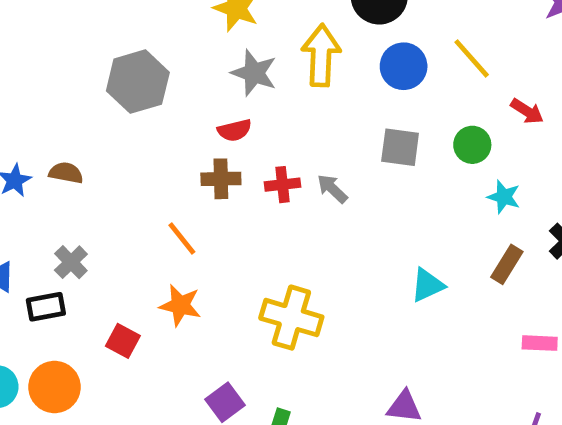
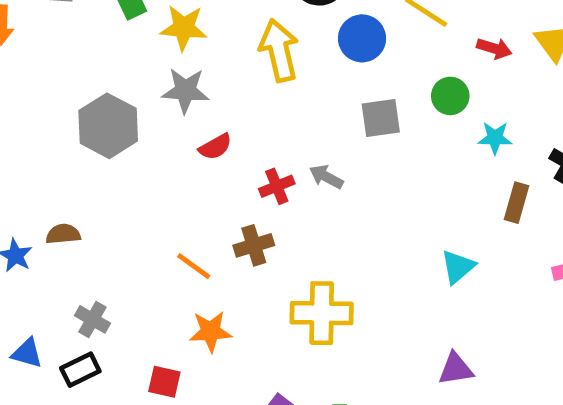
gray star: (254, 73) -> (185, 90), moved
brown cross: (221, 179) -> (254, 245), moved
cyan triangle: (427, 285) -> (458, 267), moved

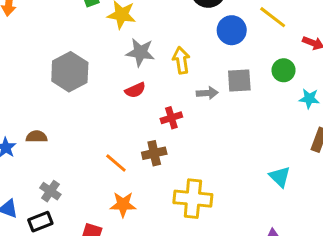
yellow arrow: (279, 50) -> (181, 60), moved, size x0.7
gray star: (185, 90) -> (140, 52), moved
gray arrow: (326, 177) -> (207, 93), moved, turned 144
cyan triangle: (458, 267) -> (280, 177), turned -40

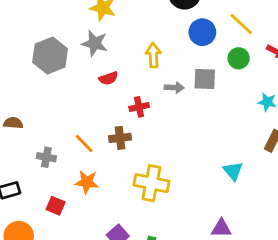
gray star: (140, 52) -> (95, 43), moved
green circle: (284, 70) -> (239, 58), moved
brown semicircle: (37, 137) -> (13, 123), moved
gray cross: (50, 191) -> (46, 157), moved, turned -30

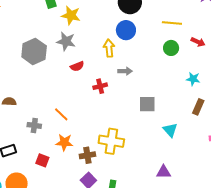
yellow line: (241, 24) -> (172, 23), turned -36
blue circle: (202, 32) -> (126, 30), moved
gray square: (205, 79) -> (147, 104), moved
brown cross: (120, 138) -> (87, 155), moved

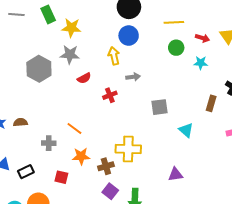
cyan star: (193, 79) -> (201, 63), moved
purple triangle: (163, 172) -> (175, 174), moved

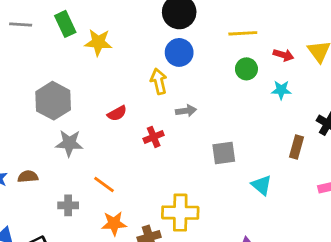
gray star: (70, 55) -> (69, 143), moved

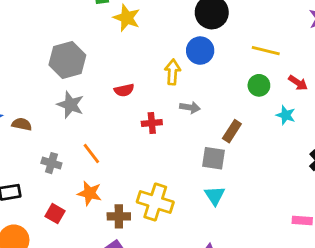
brown rectangle: (297, 147) -> (232, 131), moved
cyan triangle: (262, 185) -> (215, 196), moved

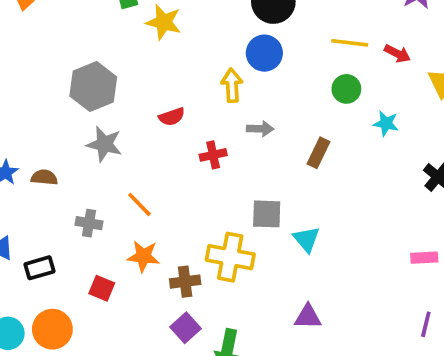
red arrow: (298, 83) -> (397, 54), moved
gray square: (213, 158) -> (267, 214), moved

